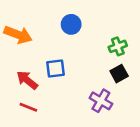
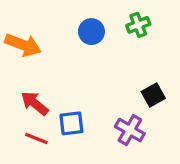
green cross: (118, 46) -> (138, 25), moved
blue square: (56, 68) -> (71, 123), moved

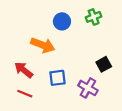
orange arrow: (23, 45) -> (43, 45), moved
blue square: (71, 123) -> (57, 78), moved

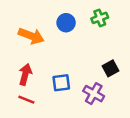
orange arrow: (43, 45) -> (31, 36), moved
red arrow: (24, 70) -> (25, 74), turned 66

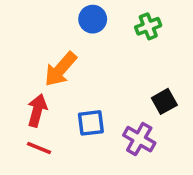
blue circle: (66, 23) -> (93, 19), moved
orange arrow: (31, 36) -> (60, 69), moved, turned 110

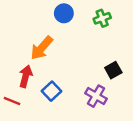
blue square: (91, 123) -> (52, 91), moved, turned -36
red line: (39, 148) -> (12, 101), moved

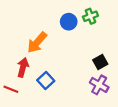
blue circle: (64, 13) -> (69, 22), moved
purple cross: (96, 96) -> (99, 85), moved

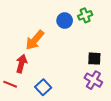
black square: (100, 62) -> (94, 59), turned 32
blue square: (46, 81) -> (43, 87), moved

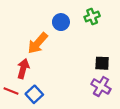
blue circle: (65, 21) -> (61, 22), moved
blue square: (43, 87) -> (34, 94), moved

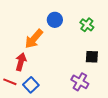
green cross: (92, 17) -> (87, 25), moved, turned -32
purple cross: (101, 86) -> (80, 82), moved

